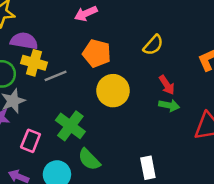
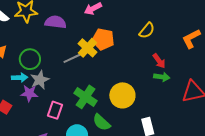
purple semicircle: (24, 41) -> (55, 22), moved
yellow cross: (34, 63) -> (88, 48), moved, turned 30
yellow circle: (113, 91) -> (122, 95), moved

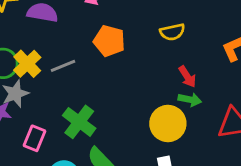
yellow semicircle: (147, 30) -> (172, 32), turned 36
yellow cross: (88, 48) -> (27, 64), moved
yellow circle: (122, 95) -> (168, 123), moved

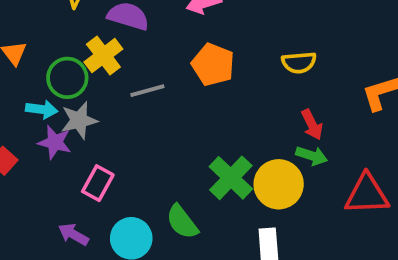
yellow cross: (27, 64) -> (103, 56), moved
green cross: (79, 122) -> (231, 178), moved

